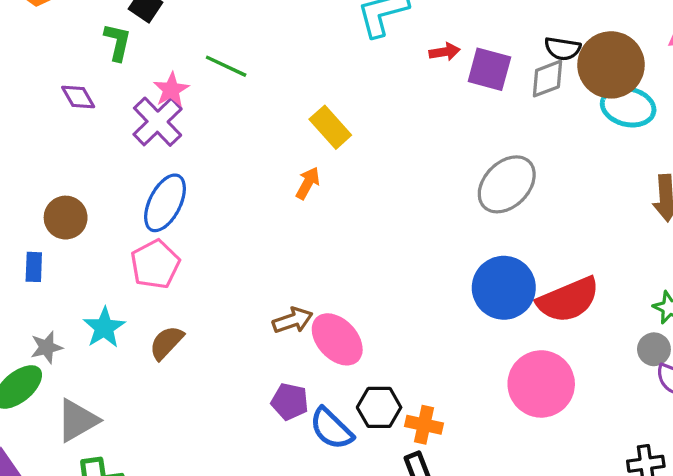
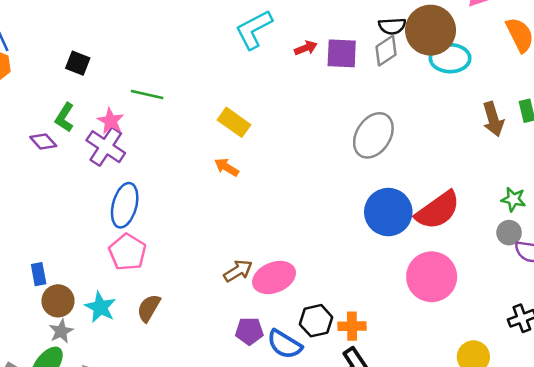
green L-shape: (118, 42) -> (65, 117), moved, turned -148
orange arrow: (308, 183) -> (227, 167), turned -75
brown circle: (66, 218) -> (58, 301), moved
pink ellipse: (337, 339) -> (274, 277), turned -57

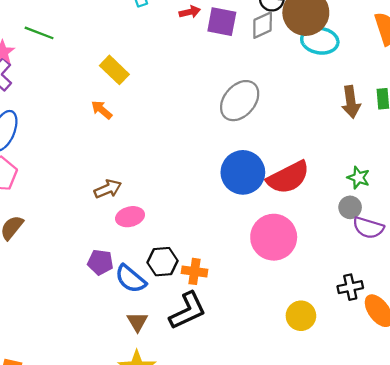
brown arrow: (238, 271) -> (108, 189), moved
pink ellipse: (274, 277) -> (130, 217), size x0.7

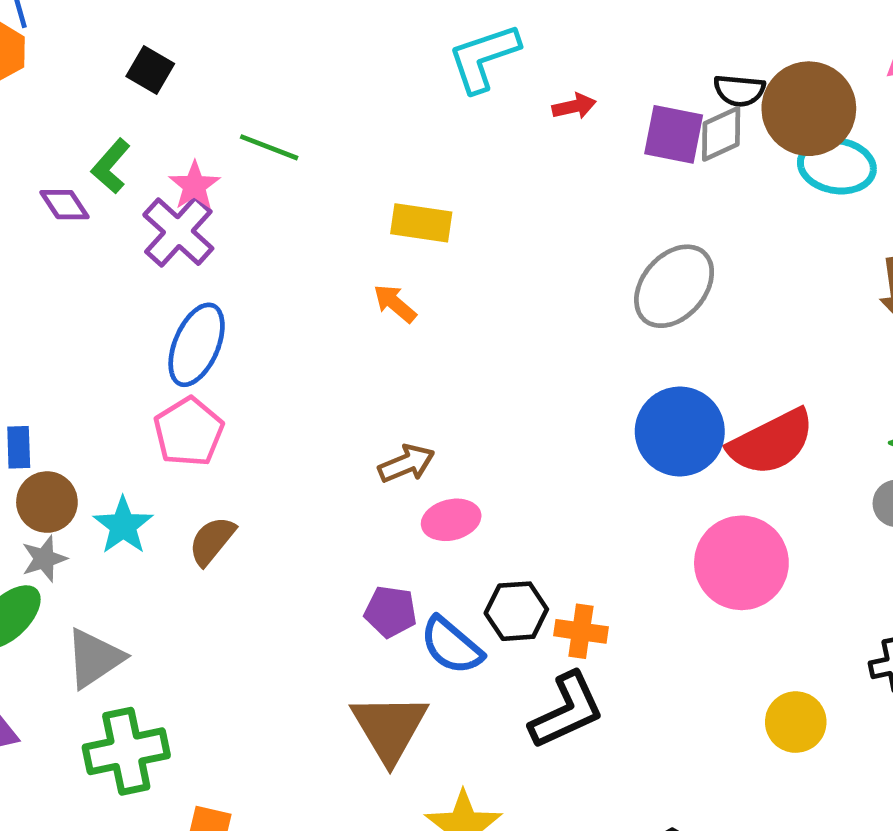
purple square: (222, 22) -> (674, 134), moved
yellow rectangle: (114, 70) -> (421, 223), turned -36
brown triangle: (137, 322) -> (389, 728), moved, size x1.8

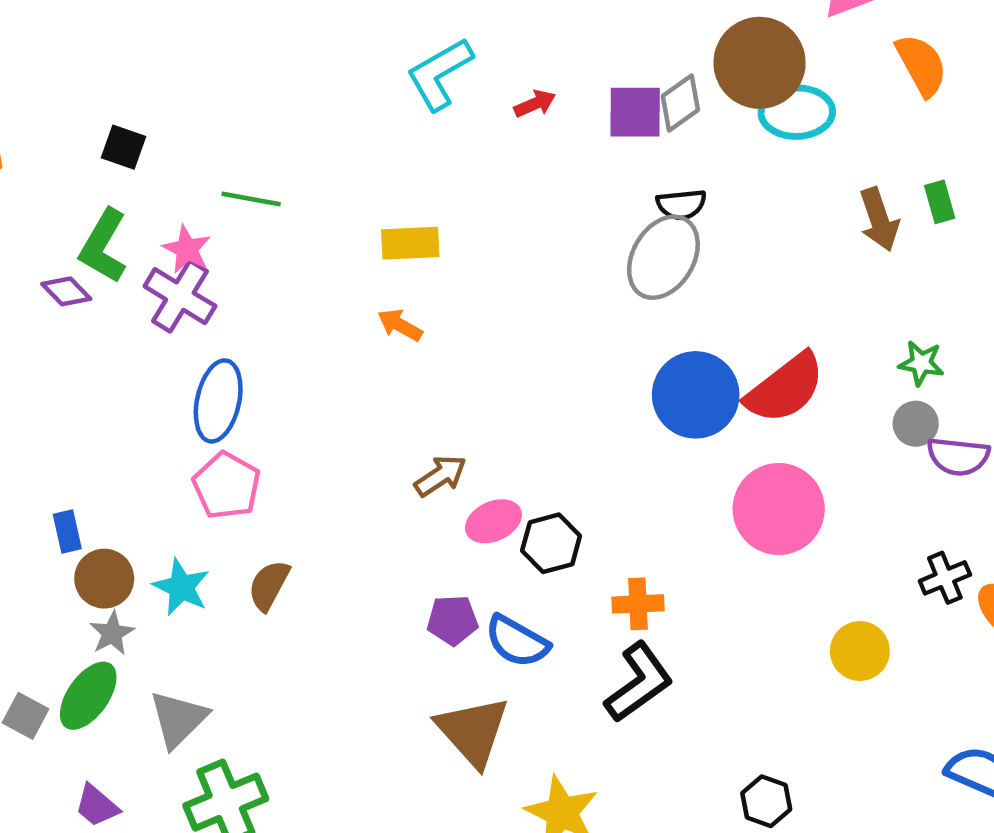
black semicircle: (739, 90) -> (681, 205), moved
green L-shape: (111, 166) -> (103, 246), size x1.4
black hexagon: (516, 611) -> (551, 543), moved

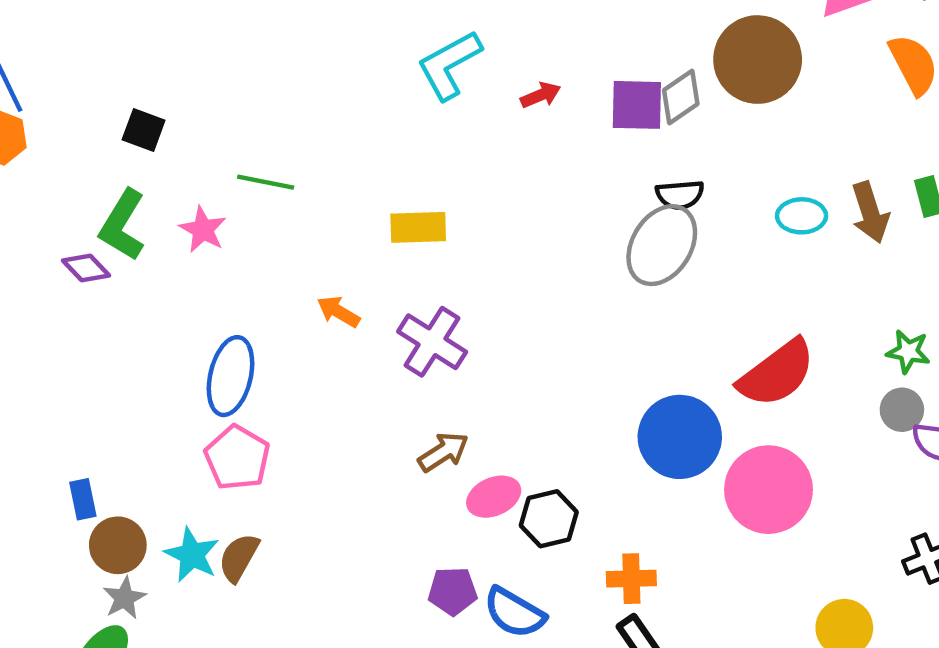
cyan ellipse: (797, 112) -> (802, 216), moved, size x0.7
purple cross: (180, 296) -> (432, 342), moved
orange arrow: (400, 325) -> (338, 312), moved
blue circle: (696, 395) -> (680, 437), moved
brown semicircle: (269, 585) -> (239, 558), moved

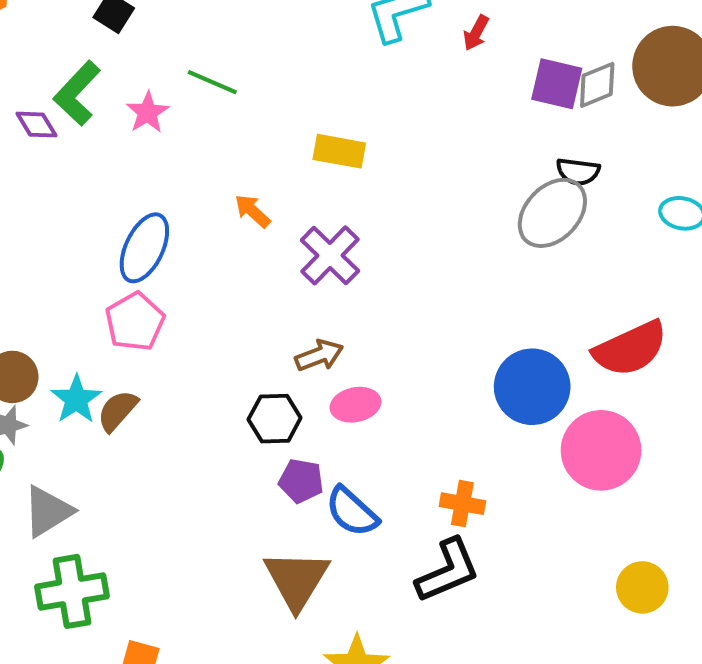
red arrow: (541, 95) -> (476, 33), moved, turned 129
black hexagon: (549, 519) -> (275, 419), moved

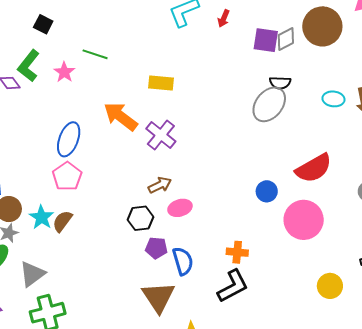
orange arrow: (253, 211) -> (121, 116), size x1.8
blue circle: (532, 387) -> (267, 191), size x0.6
blue semicircle: (352, 512) -> (183, 261), turned -144

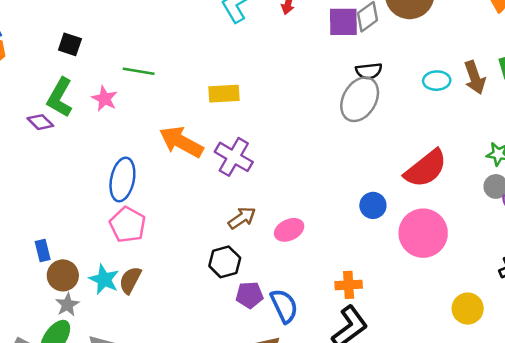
pink ellipse: (180, 208) -> (289, 230), moved

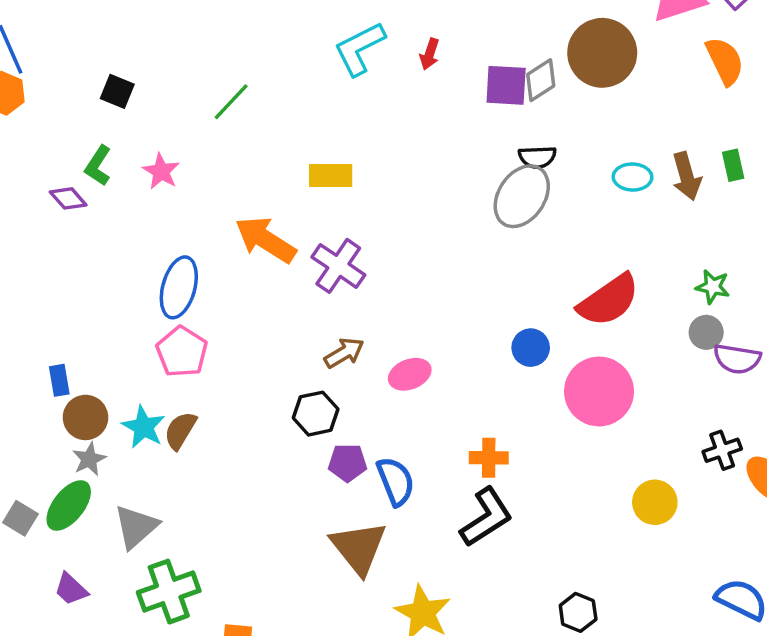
green line: (139, 71) -> (231, 102), moved, turned -60
green L-shape: (60, 98) -> (98, 166), size x0.7

